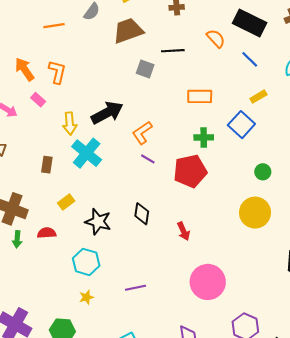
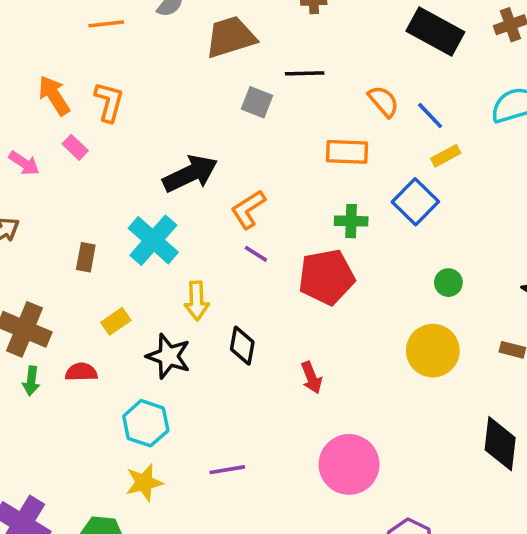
orange semicircle: (216, 38) -> (383, 101), moved
blue line: (250, 59) -> (430, 116), moved
yellow arrow: (70, 123) -> (197, 301), moved
yellow star: (86, 297) -> (144, 483), size x1.5

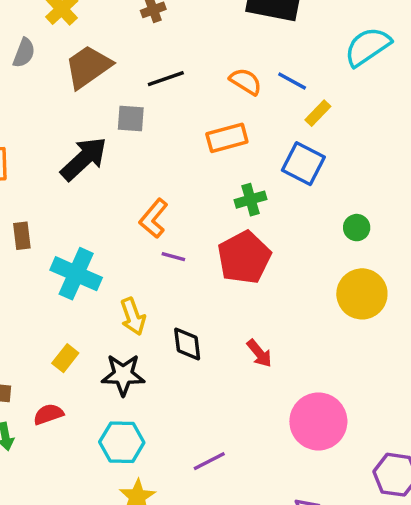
black arrow: (190, 174) -> (84, 159), moved
brown rectangle: (86, 257) -> (22, 236), moved

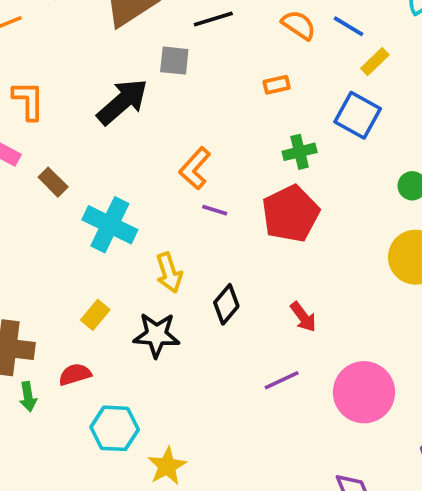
orange rectangle: (227, 138) -> (277, 85), size x0.6
brown rectangle: (22, 236) -> (53, 182), turned -40
black diamond: (187, 344) -> (226, 304), turned 45
cyan hexagon: (122, 442) -> (115, 428), moved
purple line: (209, 461) -> (282, 380), moved

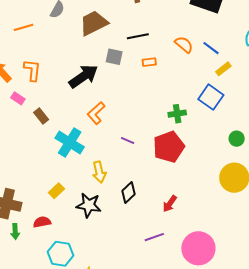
orange rectangle: (277, 85) -> (149, 62), moved
orange L-shape: (195, 168) -> (96, 113), moved
red arrow: (303, 317) -> (170, 204), turned 66

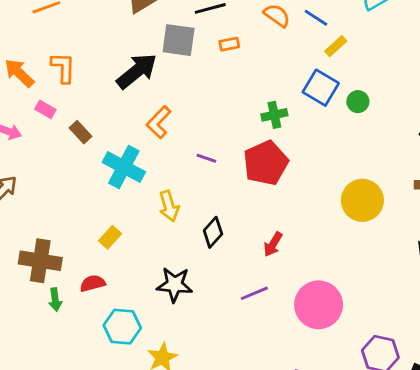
gray square: (114, 57) -> (179, 40), size x1.4
green circle: (237, 139) -> (358, 102), moved
black star: (89, 205) -> (175, 285), moved

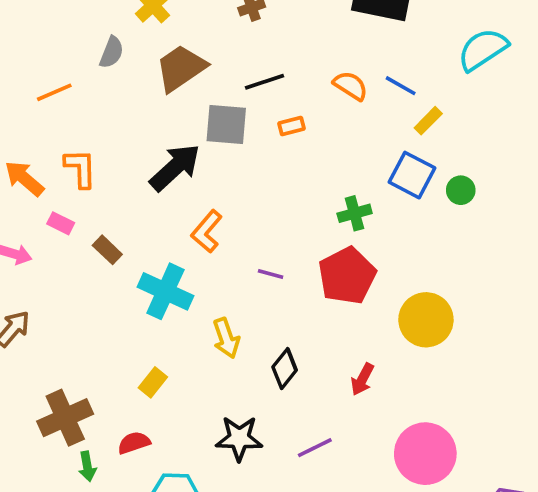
yellow circle: (362, 200) -> (426, 320), moved
brown cross: (40, 261) -> (65, 418), turned -30
purple line: (254, 293) -> (315, 448), moved

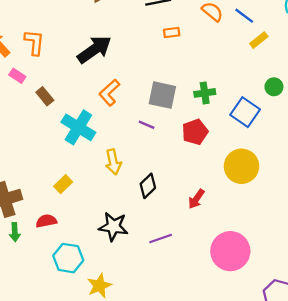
gray square: (226, 124) -> (162, 95), moved
blue square: (412, 175) -> (245, 112), moved
red pentagon: (347, 276) -> (195, 132), size x0.7

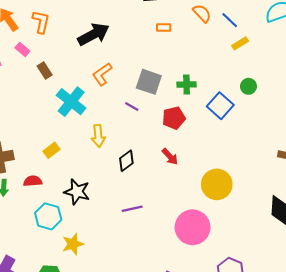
yellow circle: (241, 166) -> (217, 184), moved
red arrow: (196, 199) -> (170, 157), moved, turned -84
black star: (113, 227) -> (77, 192), moved

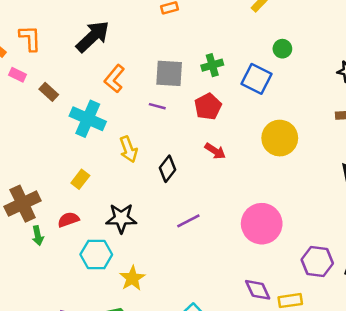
yellow circle: (217, 184) -> (280, 138), moved

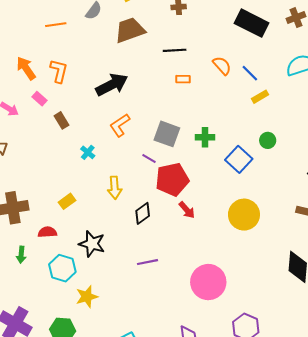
red pentagon: (208, 107) -> (172, 179), moved, size x1.4
cyan cross: (88, 119) -> (88, 152), size x0.5
green arrow: (38, 236) -> (21, 255), moved

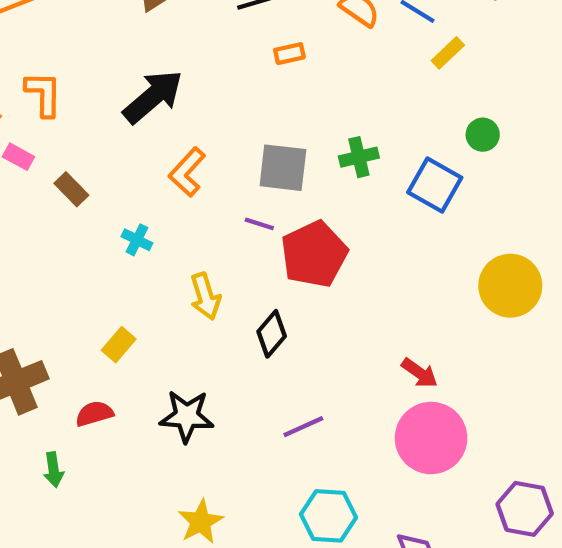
red arrow: (187, 210) -> (419, 373), moved
yellow circle: (244, 215) -> (510, 286), moved
cyan hexagon: (62, 268) -> (328, 516), moved

